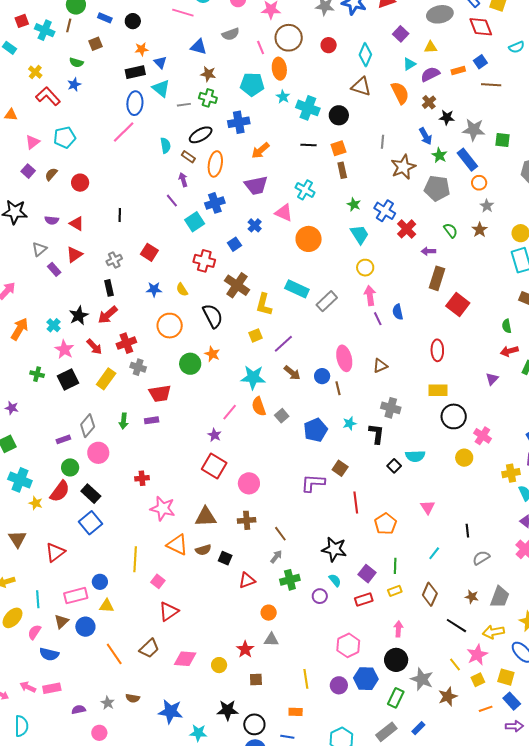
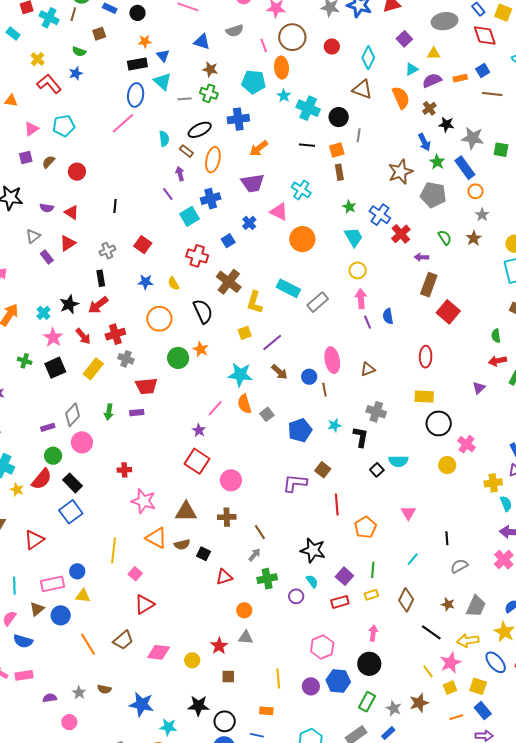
gray line: (383, 142) -> (359, 135), moved
purple square: (28, 171) -> (26, 158), turned 32
gray star: (422, 679) -> (394, 708), moved, size x0.7

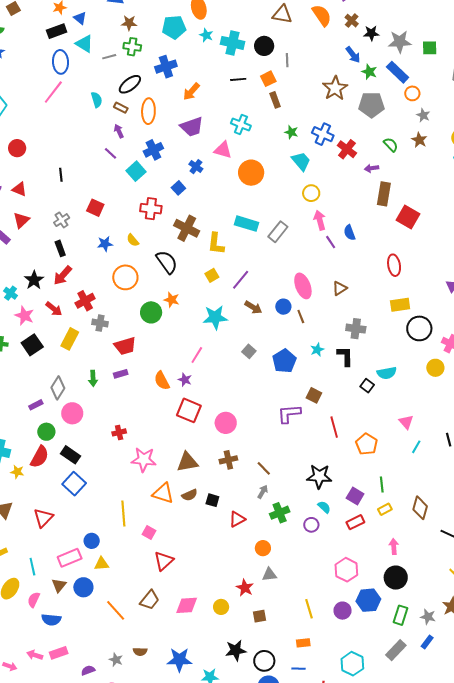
orange semicircle: (244, 404) -> (162, 381), moved
cyan line: (413, 559) -> (416, 447), moved

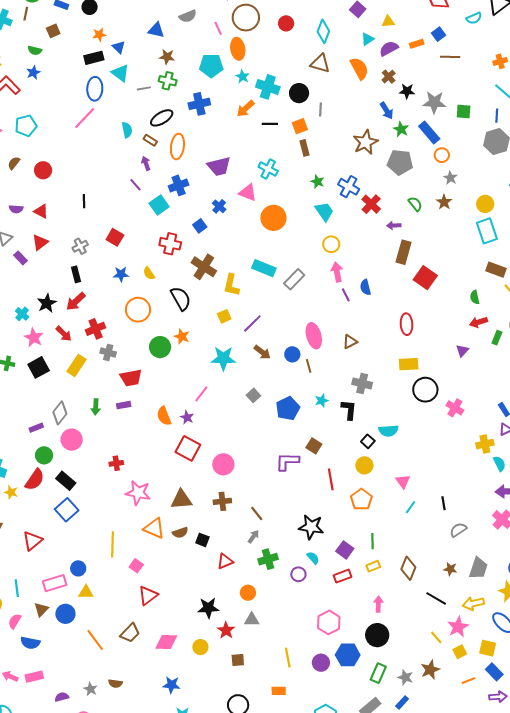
orange arrow: (191, 92) -> (245, 109), moved
yellow circle: (435, 368) -> (364, 465), moved
black star: (236, 650) -> (208, 608), moved
blue star: (179, 660) -> (171, 685), moved, size x0.7

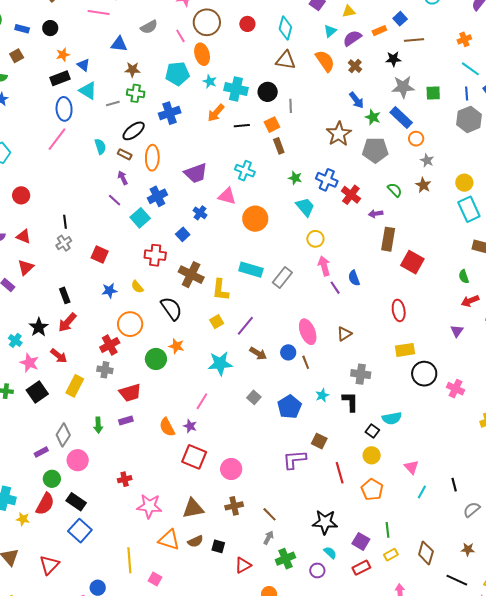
black star: (407, 91) -> (393, 59), moved
gray cross: (80, 246) -> (64, 243), moved
red cross: (96, 329) -> (110, 345), moved

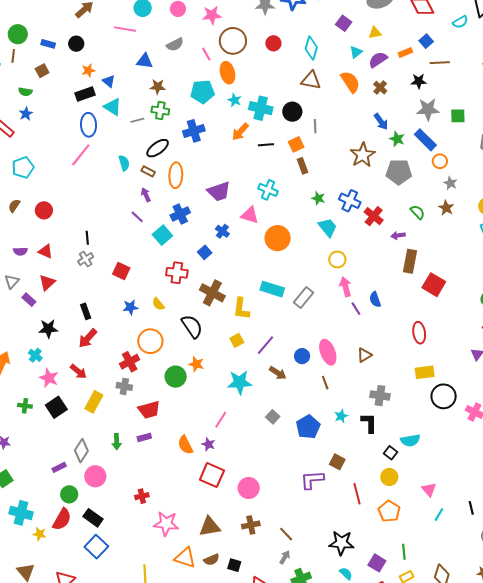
black star: (39, 327) -> (48, 329), moved, turned 30
blue circle: (288, 352) -> (302, 356), moved

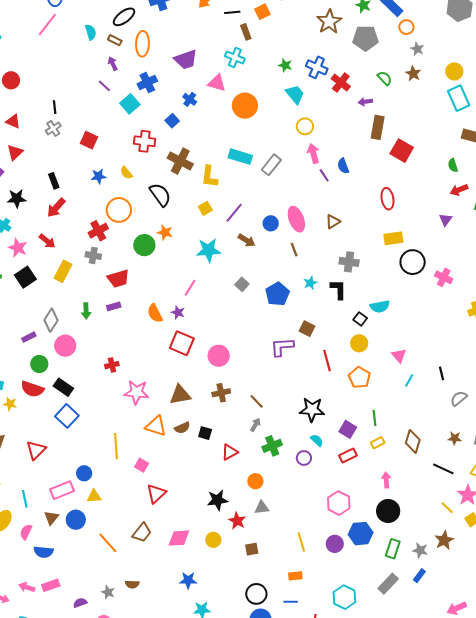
brown rectangle: (303, 166) -> (246, 32), moved
red semicircle: (62, 519) -> (32, 389), turned 80

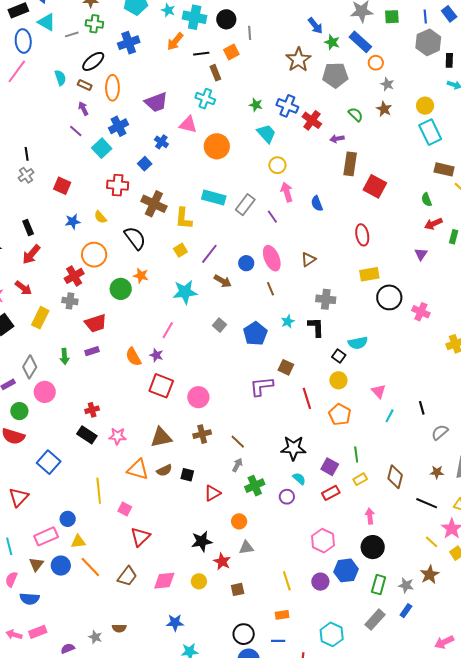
purple line: (324, 175) -> (272, 217), moved
black rectangle: (63, 387) -> (87, 435), moved
pink star: (137, 392) -> (117, 436), size x0.7
orange line: (108, 543) -> (90, 567), moved

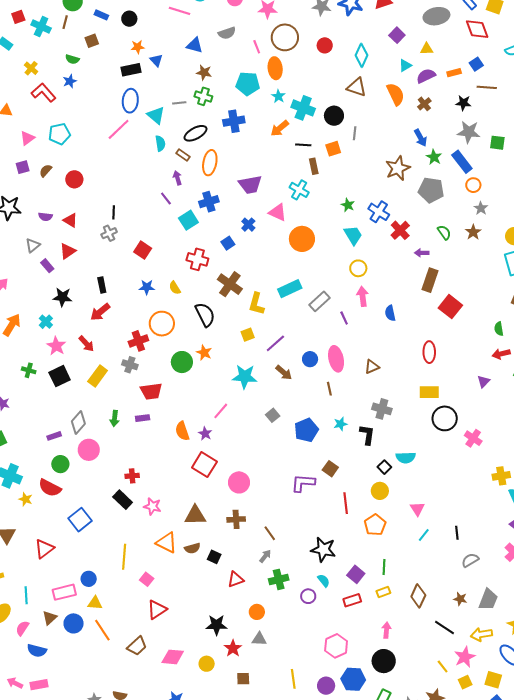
cyan triangle: (47, 22) -> (156, 115), moved
cyan rectangle: (214, 197) -> (290, 289), turned -50

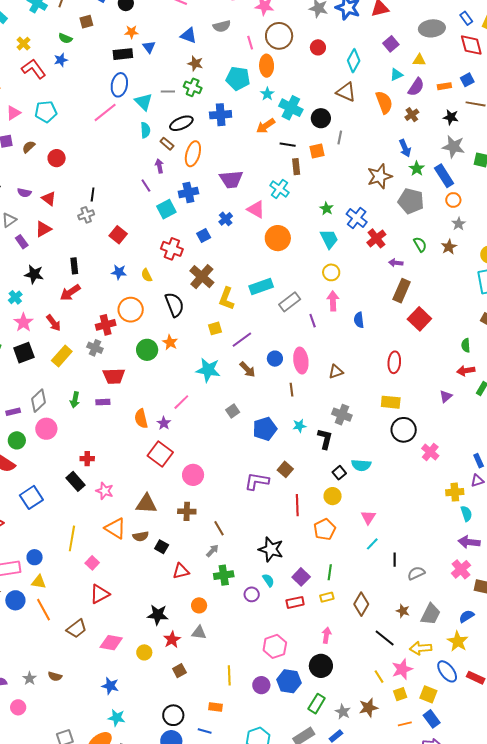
purple semicircle: (426, 76) -> (416, 87), turned 144
black line: (457, 533) -> (395, 560), moved
brown square: (243, 679) -> (179, 671), turned -32

